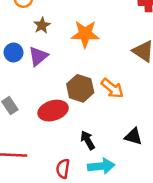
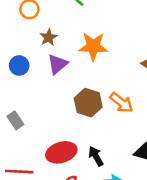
purple triangle: (38, 56) -> (57, 64), moved
red ellipse: (53, 111) -> (61, 152), moved

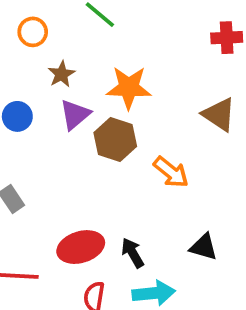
brown hexagon: (88, 103) -> (115, 139), moved

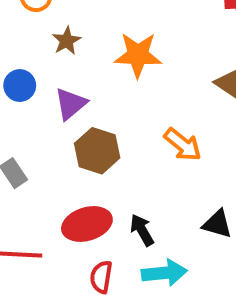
purple triangle: (75, 114) -> (71, 104), moved
brown hexagon: (115, 139) -> (97, 151), moved

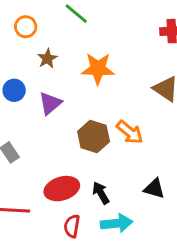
brown hexagon: (97, 151) -> (94, 137), moved

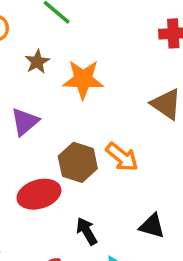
brown star: (47, 59) -> (37, 62), moved
red ellipse: (62, 189) -> (39, 194), moved

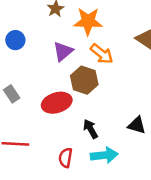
purple triangle: (25, 122) -> (63, 51), moved
orange arrow: (122, 157) -> (102, 54), moved

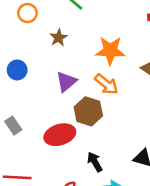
orange star: (88, 21) -> (110, 51), moved

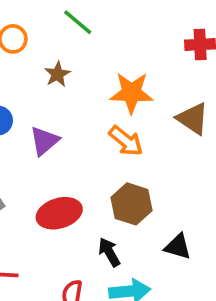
purple triangle: (66, 82) -> (44, 141), moved
brown hexagon: (88, 111) -> (132, 204), moved

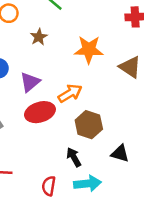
orange arrow: (126, 141) -> (70, 93), moved, turned -70
red ellipse: (59, 213) -> (40, 112), moved

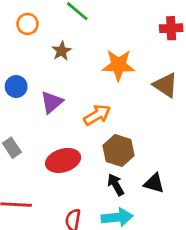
red ellipse: (40, 112) -> (63, 160), moved
black arrow: (74, 157) -> (116, 185), moved

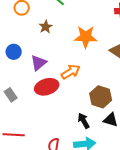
brown hexagon: (118, 151) -> (101, 97), moved
red ellipse: (63, 160) -> (47, 87), moved

